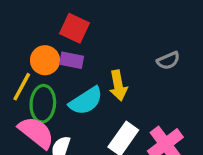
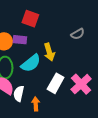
red square: (75, 28) -> (30, 19), moved

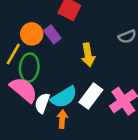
purple rectangle: (20, 40) -> (52, 34), turned 40
cyan semicircle: (31, 63) -> (64, 97), moved

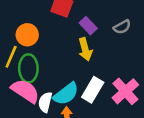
purple rectangle: (52, 34) -> (88, 26), moved

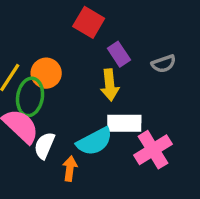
orange circle: (27, 35) -> (46, 73), moved
white rectangle: (93, 90) -> (124, 123), moved, turned 50
cyan semicircle: (66, 94) -> (95, 141), moved

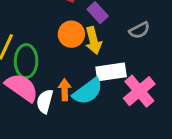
gray semicircle: (164, 64) -> (139, 30), moved
orange circle: (46, 73) -> (71, 34), moved
orange arrow: (70, 169) -> (65, 90), moved

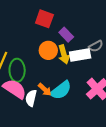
white rectangle: (111, 72) -> (80, 55), moved
orange arrow: (65, 90) -> (45, 90), turned 136

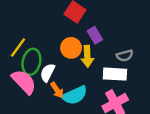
white rectangle: (80, 55) -> (115, 74), moved
white semicircle: (31, 98) -> (47, 73), moved

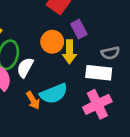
orange arrow: (57, 90) -> (33, 100), moved

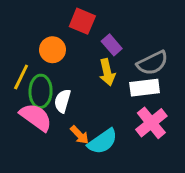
orange circle: (52, 42) -> (52, 50), moved
gray semicircle: (110, 53) -> (152, 63), size x1.5
cyan semicircle: (54, 94) -> (103, 141), moved

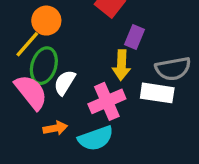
purple rectangle: (112, 45) -> (135, 37), turned 48
orange circle: (52, 50) -> (46, 21), moved
pink cross: (151, 123) -> (107, 101), moved
orange arrow: (80, 135) -> (55, 128), moved, turned -72

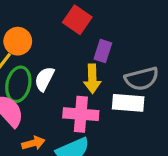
white semicircle: (65, 83) -> (44, 79), moved
pink cross: (107, 101) -> (81, 114), turned 32

